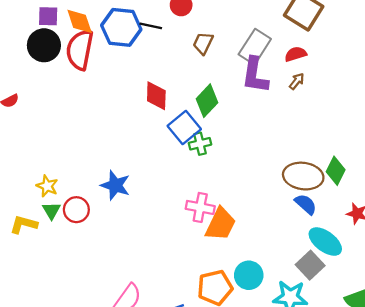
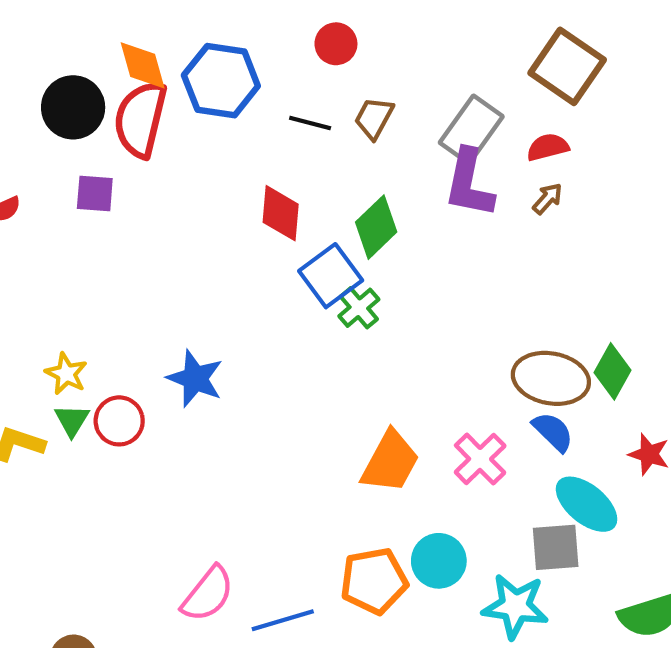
purple square: (48, 16) -> (95, 194), moved
black line: (151, 26) -> (310, 123), moved
green cross: (200, 144) -> (359, 308), turned -30
pink cross: (200, 207) -> (480, 459), moved, turned 32
gray square: (310, 265) -> (556, 547), turned 36

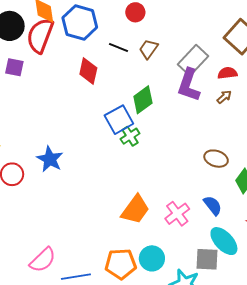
red diamond: (281, 213) -> (88, 71), moved
brown ellipse: (551, 378) -> (216, 159), moved, size x0.7

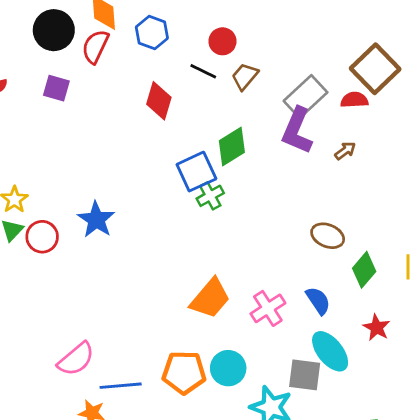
red circle: (135, 12) -> (222, 41), moved
blue hexagon: (80, 22) -> (152, 33), size x0.7
red semicircle: (40, 36) -> (95, 47), size x0.7
red semicircle: (227, 73) -> (354, 100), moved

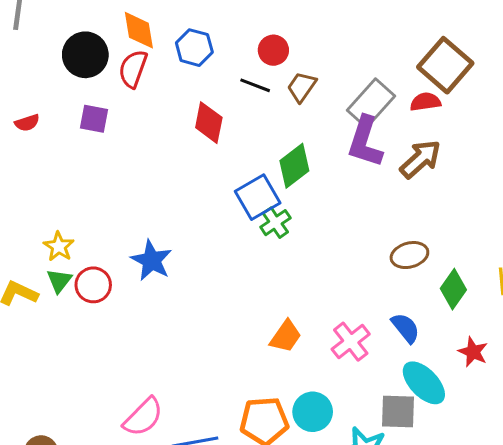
brown arrow: (345, 151) -> (420, 159), size x1.8
brown ellipse: (328, 236) -> (409, 255), turned -32
orange trapezoid: (210, 298) -> (286, 336), size x0.7

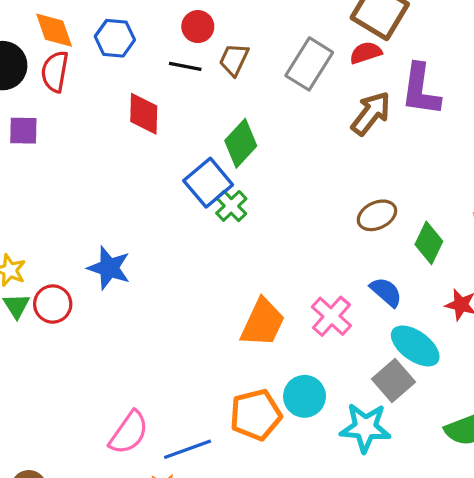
purple L-shape: (365, 142) -> (421, 90), moved
orange trapezoid: (286, 336) -> (263, 323), size x1.4
gray square: (398, 411) -> (394, 381), turned -33

